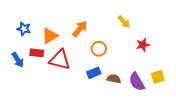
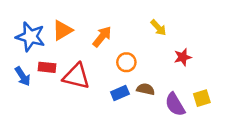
blue star: (24, 29) -> (30, 37), size x1.6
orange triangle: (50, 36) -> (62, 30), moved
brown semicircle: (114, 79) -> (146, 89), moved

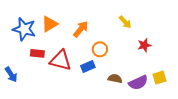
blue arrow: (23, 76) -> (11, 75), moved
brown semicircle: (146, 89) -> (115, 79), moved
blue rectangle: (120, 93) -> (88, 66), moved
purple semicircle: (175, 104) -> (138, 83), turned -84

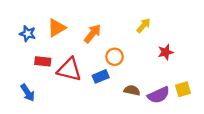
yellow arrow: (125, 22) -> (144, 25), turned -96
blue star: (24, 29) -> (28, 34), size x0.6
blue arrow: (11, 75) -> (28, 93), moved

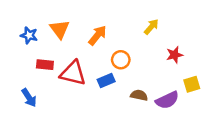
orange triangle: (57, 28) -> (60, 29), turned -36
yellow square: (183, 89) -> (192, 84), moved

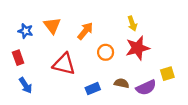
yellow arrow: (151, 27) -> (132, 23), turned 120
red star: (175, 55) -> (138, 48), moved, size x1.6
red rectangle: (45, 65) -> (18, 58), moved, turned 64
blue rectangle: (106, 81) -> (93, 89), moved

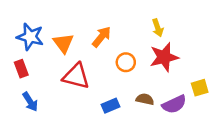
orange triangle: (52, 26) -> (63, 43), moved
blue star: (26, 31) -> (30, 37), size x1.5

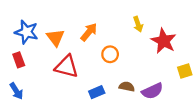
red star: (164, 57) -> (164, 41), moved, turned -30
yellow square: (200, 88) -> (185, 71), moved
blue arrow: (30, 102) -> (16, 91), moved

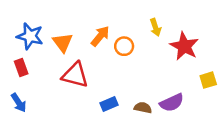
orange circle: (110, 54) -> (124, 46), moved
brown semicircle: (127, 87) -> (143, 108), moved

